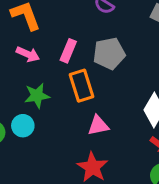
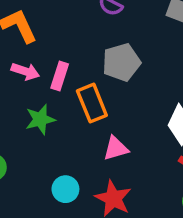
pink rectangle: (68, 51) -> (60, 76), moved
cyan circle: (23, 126) -> (65, 189), moved

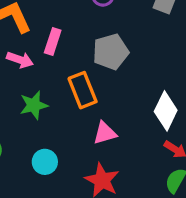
pink rectangle: (60, 76) -> (53, 42), moved
cyan circle: (65, 189) -> (45, 162), moved

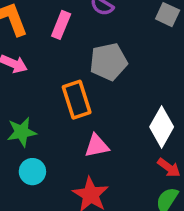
pink rectangle: (53, 42) -> (61, 25), moved
green star: (34, 105) -> (22, 132), moved

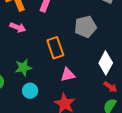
gray pentagon: (108, 62) -> (86, 27), moved

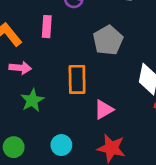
orange rectangle: (55, 48) -> (77, 79), turned 35
green star: (23, 68) -> (32, 100), moved

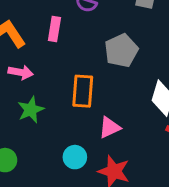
cyan circle: (61, 145) -> (75, 157), moved

